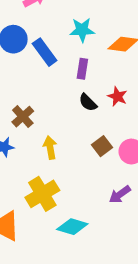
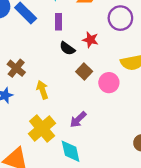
brown square: (102, 146) -> (84, 71), moved
purple arrow: (120, 194) -> (78, 120), moved
cyan diamond: (72, 227) -> (71, 151), turned 70

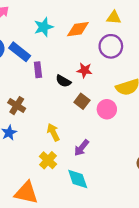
purple rectangle: (59, 22) -> (38, 70), moved
yellow arrow: (42, 90) -> (53, 132), moved
yellow cross: (42, 128) -> (48, 160), size x0.7

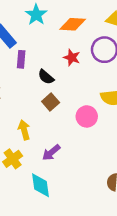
cyan star: (44, 27) -> (36, 15), turned -30
red star: (85, 70) -> (72, 58), moved
brown square: (82, 101) -> (51, 102), moved

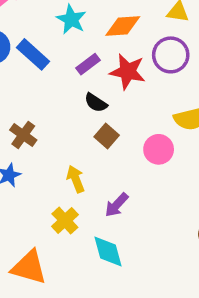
red star: (72, 58) -> (128, 72), size x1.5
purple rectangle: (21, 59) -> (88, 64), moved, turned 56

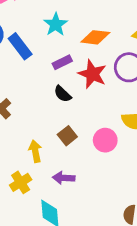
brown square: (107, 136) -> (67, 136), moved
purple arrow: (117, 205) -> (64, 178), turned 40

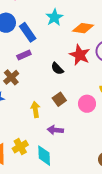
purple rectangle: (62, 62) -> (24, 55), moved
yellow cross: (21, 182) -> (20, 147), moved

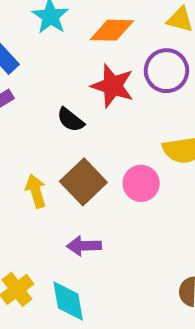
brown square: (59, 99) -> (83, 182), size x1.5
yellow arrow: (35, 110) -> (36, 191), moved

